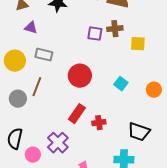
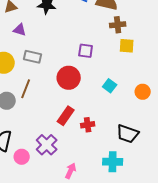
brown cross: (115, 29) -> (118, 25), moved
purple square: (95, 34) -> (86, 51), moved

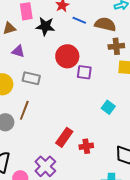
red circle: (69, 78) -> (67, 56), moved

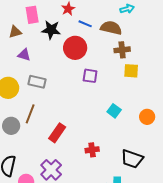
red circle: (67, 56) -> (75, 48), moved
red rectangle: (64, 137) -> (57, 133), moved

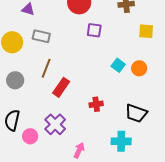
yellow square: (131, 71) -> (146, 31), moved
brown line: (30, 114) -> (46, 68), moved
orange circle: (147, 117) -> (139, 68), moved

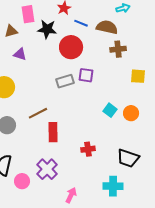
gray rectangle: (41, 36) -> (65, 81), moved, turned -30
brown line: (46, 68) -> (38, 113), turned 42
red rectangle: (61, 87) -> (53, 132), turned -36

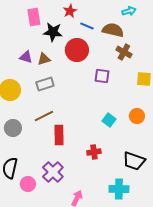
brown triangle: (11, 31) -> (44, 59), moved
brown cross: (118, 49) -> (124, 52), turned 35
purple square: (86, 75) -> (102, 76), moved
gray rectangle: (65, 81) -> (45, 84), moved
cyan square: (110, 110) -> (109, 120), moved

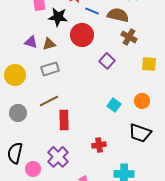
purple square: (102, 76) -> (107, 61), turned 35
red cross: (94, 152) -> (99, 145), moved
black trapezoid: (134, 161) -> (140, 133), moved

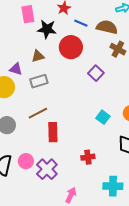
purple triangle: (31, 42) -> (16, 69), moved
pink circle: (33, 169) -> (26, 161), moved

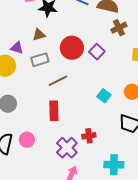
red circle: (71, 47) -> (72, 48), moved
brown cross: (118, 49) -> (119, 28), turned 35
brown line: (38, 113) -> (58, 81), moved
purple cross: (47, 169) -> (67, 148), moved

